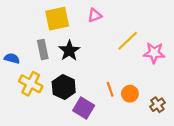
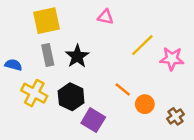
pink triangle: (95, 15) -> (105, 17), turned 32
yellow square: (57, 19) -> (47, 21), moved
orange line: (110, 89) -> (123, 89), moved, turned -32

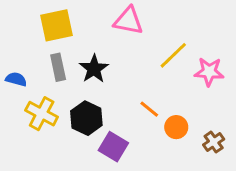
pink triangle: (105, 17) -> (128, 21), size x1.5

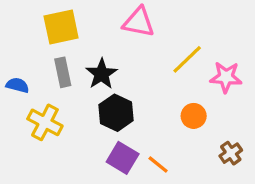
orange line: (149, 109) -> (158, 164), moved
black hexagon: (86, 118) -> (116, 113), moved
orange circle: (176, 127) -> (194, 116), moved

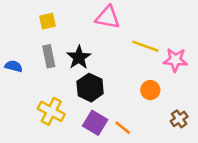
yellow square: (61, 27) -> (47, 21), size x0.6
yellow line: (187, 59) -> (145, 46), turned 64
yellow cross: (45, 122) -> (51, 111), moved

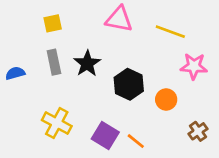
yellow line: (145, 46) -> (170, 32), moved
blue semicircle: (14, 66) -> (15, 73), turned -30
black hexagon: (90, 88) -> (129, 84), moved

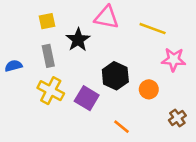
black star: (87, 63) -> (78, 40), moved
yellow cross: (57, 123) -> (51, 91), moved
purple square: (105, 135) -> (87, 98), moved

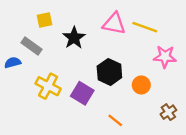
pink triangle: (107, 17) -> (114, 24), moved
gray rectangle: (48, 56) -> (32, 46), moved, turned -42

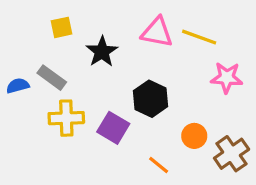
gray rectangle: (32, 46) -> (52, 78), moved
orange circle: (141, 85) -> (194, 136), moved
yellow cross: (48, 86) -> (66, 118), turned -30
brown cross: (168, 112) -> (232, 154), size x1.5

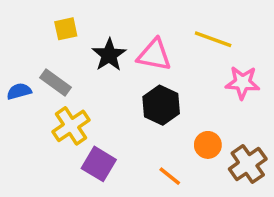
pink triangle: (157, 32) -> (154, 55), moved
yellow cross: (66, 118) -> (71, 126), turned -32
purple square: (113, 128) -> (99, 164), moved

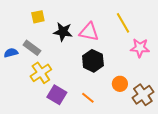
yellow line: (213, 39) -> (123, 23), turned 40
black star: (109, 55) -> (63, 32), turned -30
orange line: (170, 176) -> (88, 98), moved

